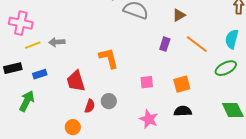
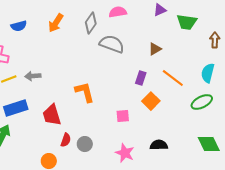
blue rectangle: (40, 74) -> (16, 108), size x1.6
orange square: (182, 84) -> (151, 101), moved, turned -30
gray circle: (109, 101) -> (85, 144), moved

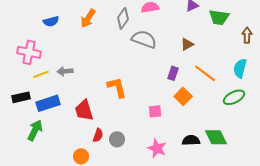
green diamond: (209, 144) -> (216, 137), moved

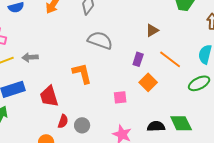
gray semicircle: (144, 39) -> (100, 40), moved

